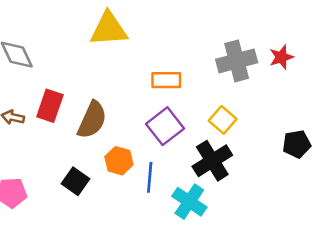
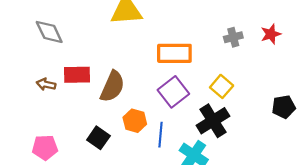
gray cross: (237, 61) -> (233, 37), size x0.6
orange rectangle: (166, 80) -> (174, 53), size x1.4
red rectangle: (50, 106) -> (77, 75), turned 70

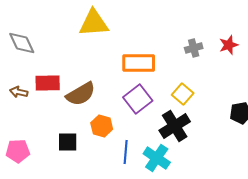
brown semicircle: (112, 86) -> (81, 94), turned 36
blue line: (161, 135) -> (126, 152), moved
black square: (98, 138) -> (68, 142), turned -35

